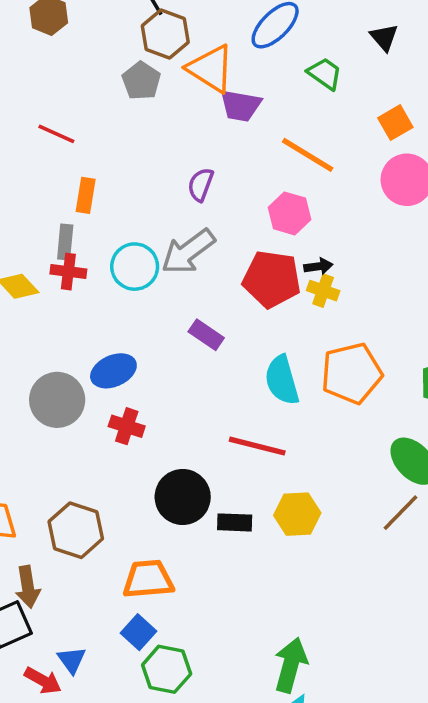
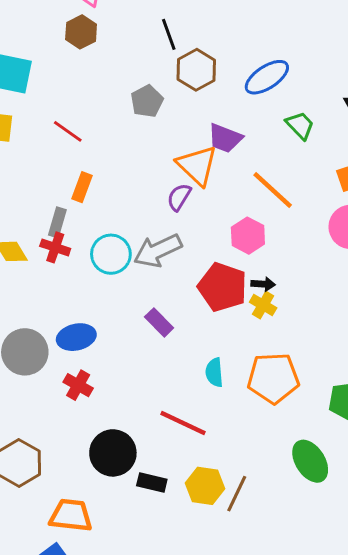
brown hexagon: (165, 34) -> (196, 70), moved
orange triangle: (211, 69) -> (197, 165), moved
cyan semicircle: (282, 380) -> (214, 372), size x0.7
brown line: (400, 513) -> (237, 494), moved, turned -30

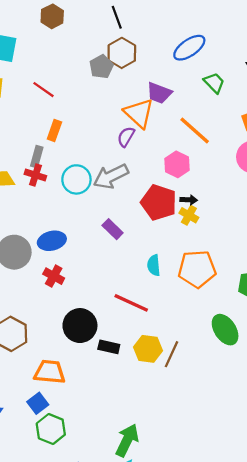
brown hexagon: (196, 70) -> (122, 53), moved

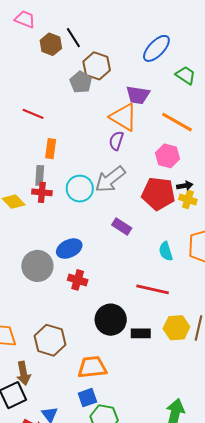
brown hexagon: (52, 16) -> (51, 44), moved
black line: (117, 17) -> (73, 38), moved
blue square: (38, 403) -> (87, 398), turned 30

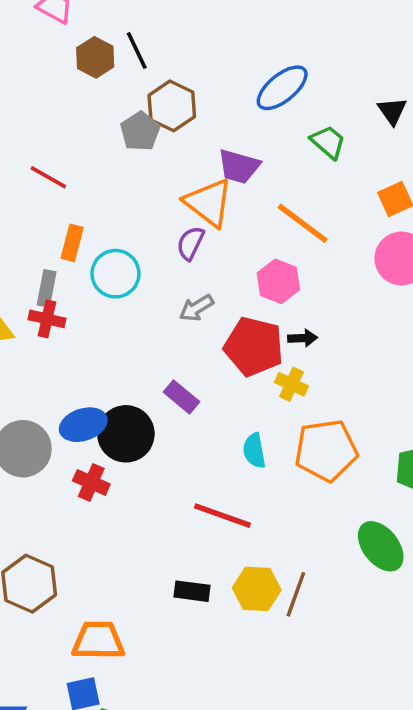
gray arrow: (110, 179) -> (196, 308), moved, size x0.6
cyan circle: (80, 189) -> (115, 274), moved
yellow cross: (188, 199) -> (291, 384), moved
black circle: (111, 320) -> (126, 434), moved

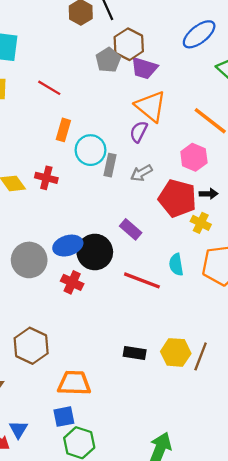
purple trapezoid: (239, 166) -> (144, 68), moved
gray rectangle: (47, 288) -> (110, 165), moved
red line: (222, 516) -> (142, 280), moved

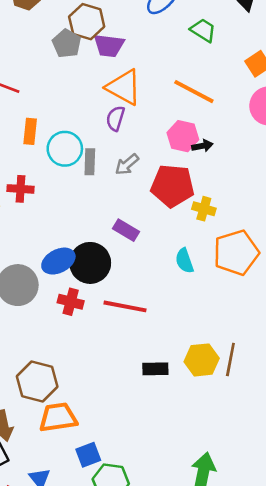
black arrow: (209, 194) -> (202, 146), moved
red line: (142, 280) -> (125, 306), moved
orange trapezoid: (74, 383) -> (58, 417), moved

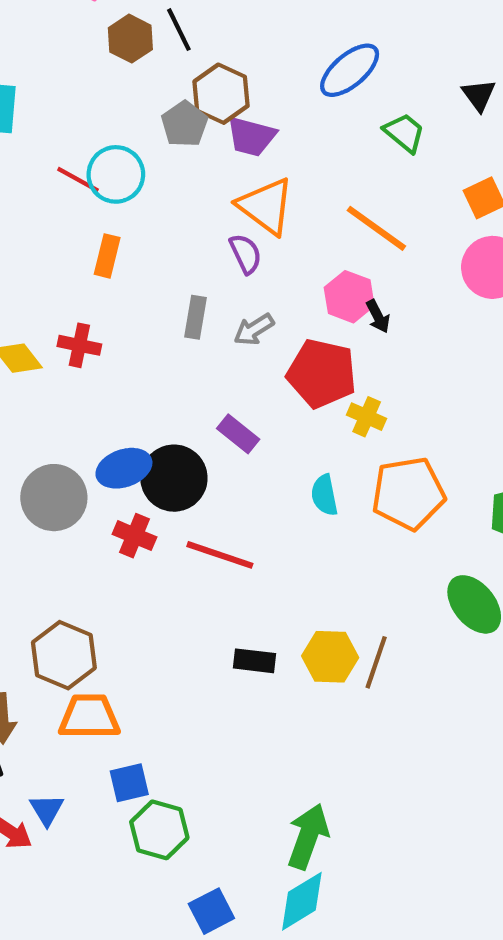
purple semicircle: (115, 118) -> (246, 254), turned 130
black arrow: (202, 146) -> (378, 316), turned 66
cyan circle: (65, 149) -> (116, 174), moved

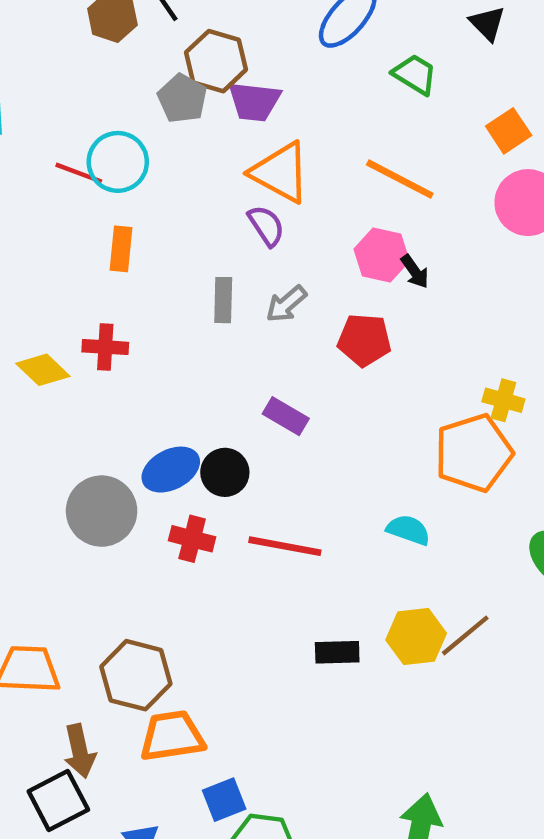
red pentagon: (322, 373) -> (364, 340), size x0.7
yellow cross: (367, 417) -> (503, 400), moved
black circle: (174, 478) -> (225, 472), size x0.7
cyan semicircle: (324, 495) -> (408, 530), moved, turned 129
brown line: (376, 662) -> (465, 635), turned 40

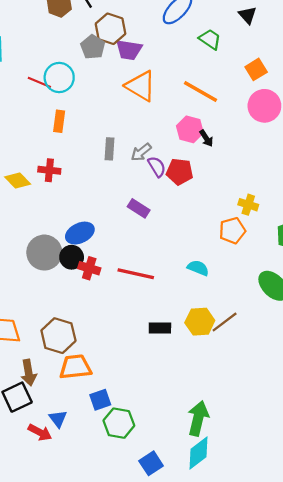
purple semicircle: (266, 226) -> (157, 167), moved
orange pentagon: (474, 453) -> (232, 231), size x0.7
black circle: (225, 472) -> (72, 257), moved

